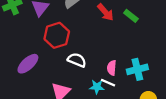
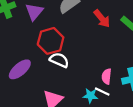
white semicircle: (77, 60) -> (59, 60), moved

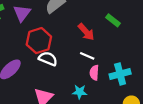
red arrow: (102, 19) -> (86, 32), moved
white line: (102, 92) -> (87, 56), moved

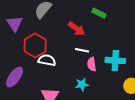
cyan cross: (120, 74) -> (115, 60), turned 30

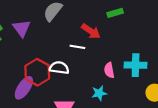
green rectangle: (99, 13) -> (115, 13), turned -40
red hexagon: (35, 45) -> (37, 72), moved
white line: (82, 50) -> (77, 47), moved

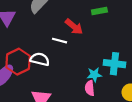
pink semicircle: (109, 70) -> (90, 88), moved
cyan star: (99, 93) -> (94, 75), moved

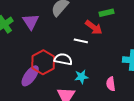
green rectangle: (99, 11) -> (107, 13), moved
cyan star: (94, 75) -> (81, 77), moved

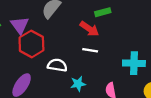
white line: (81, 41) -> (90, 50), moved
red hexagon: (43, 62) -> (31, 44), moved

